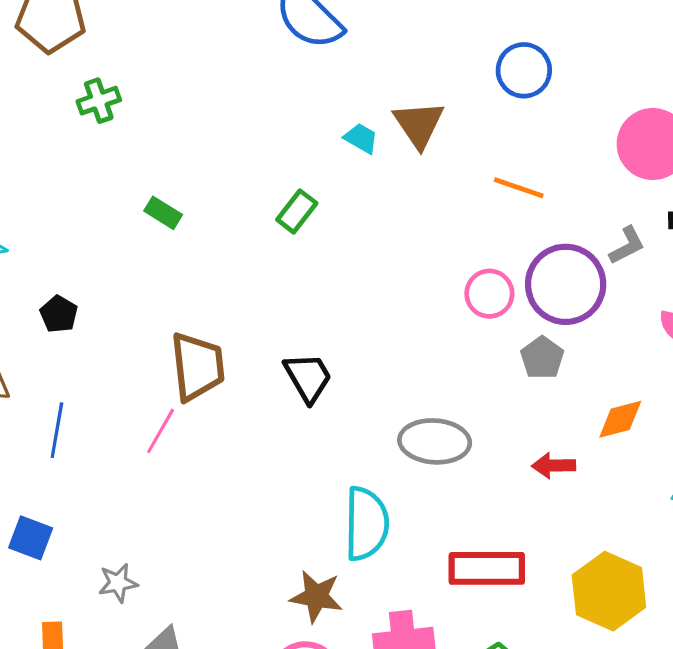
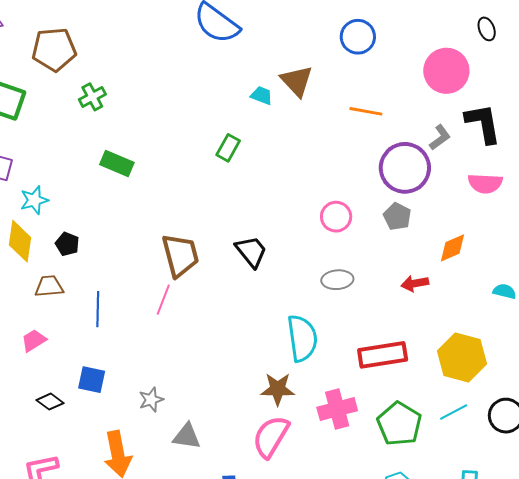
green rectangle: (163, 213) -> (117, 163), moved, size x1.4
pink circle: (489, 294) -> (336, 217), moved
black pentagon: (59, 314) -> (67, 244), moved
gray ellipse: (435, 441) -> (337, 280), size x0.7

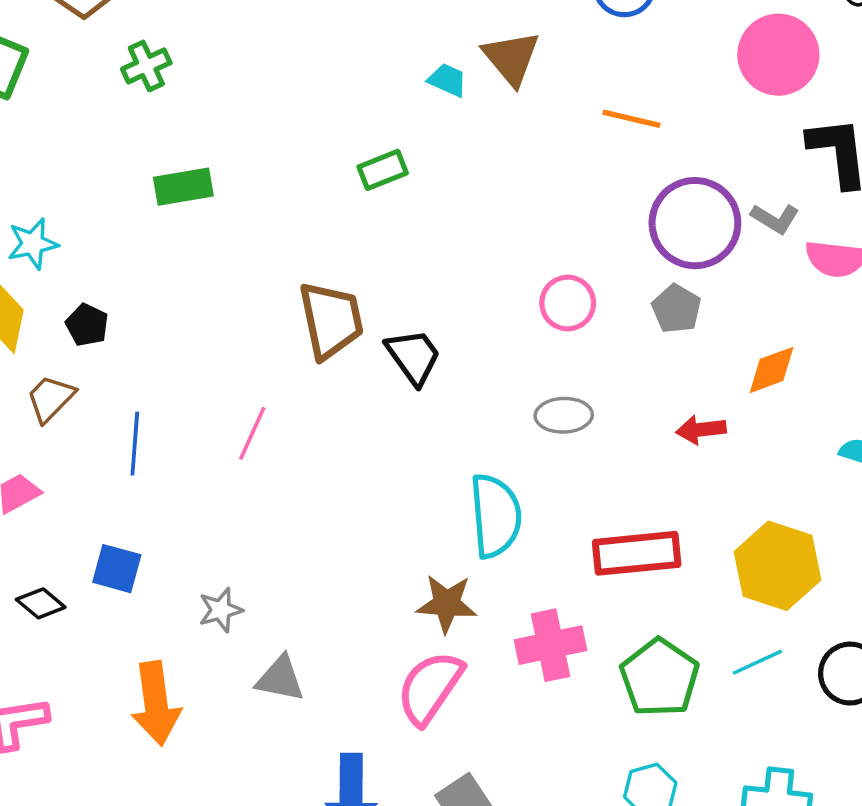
gray L-shape: (440, 137) -> (775, 219), moved, turned 64
green rectangle: (228, 148) -> (383, 170), turned 36
green rectangle: (117, 163) -> (183, 187), turned -36
brown trapezoid: (180, 255) -> (331, 320), moved
brown trapezoid: (49, 286) -> (51, 398), turned -44

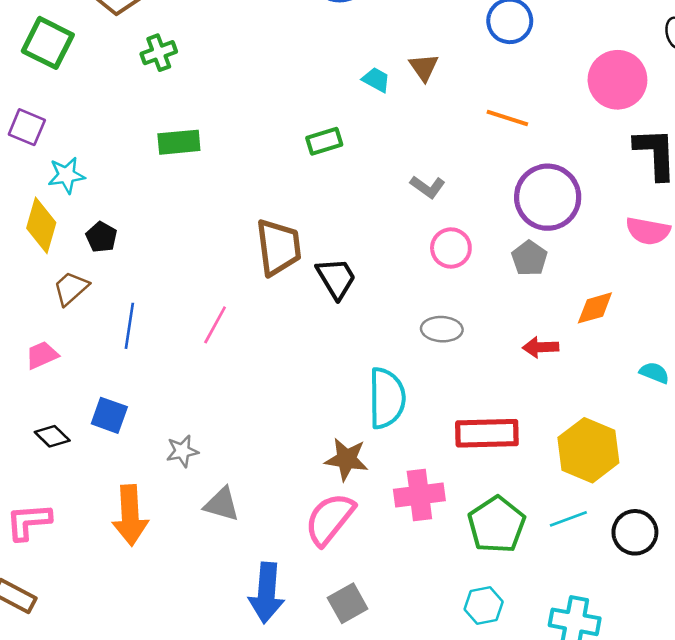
brown triangle: (511, 58) -> (424, 67), size x0.7
gray L-shape: (775, 219) -> (428, 187), moved

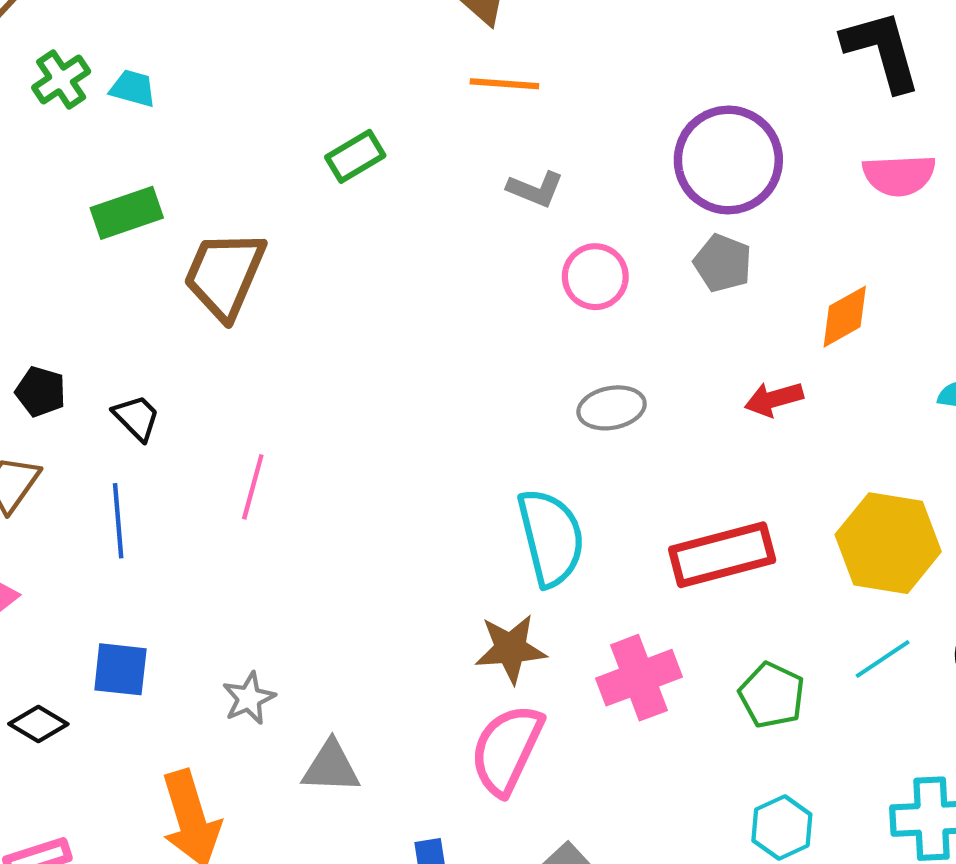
cyan trapezoid: (376, 80) -> (133, 88), moved
orange line: (507, 118) -> (504, 84), moved
brown trapezoid: (278, 247) -> (225, 275), moved, turned -136
black trapezoid: (336, 278) -> (137, 418), moved, size x0.7
green pentagon: (497, 525) -> (772, 695), size x0.7

